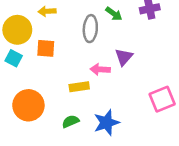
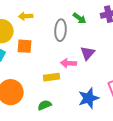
blue star: (106, 123) -> (89, 98), moved

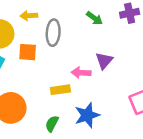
gray ellipse: (61, 30) -> (53, 33), moved
blue star: (89, 98) -> (87, 115), moved
green semicircle: (45, 105) -> (52, 124), turned -40

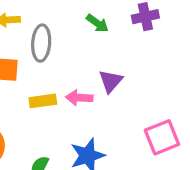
yellow rectangle: (60, 90) -> (43, 101), moved

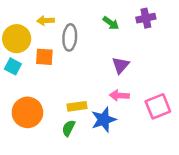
pink arrow: (79, 98) -> (119, 95), moved
yellow rectangle: (43, 101) -> (77, 106), moved

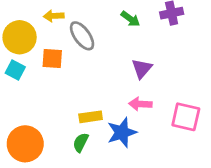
gray ellipse: (70, 37) -> (82, 36), turned -40
pink square: (158, 106) -> (186, 117), turned 35
orange circle: (27, 112) -> (25, 144), moved

